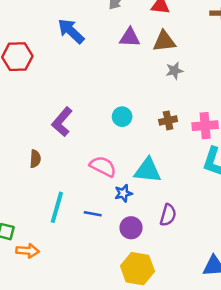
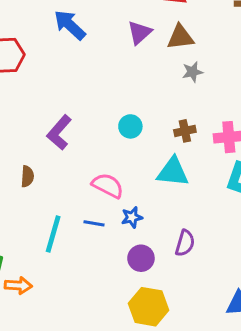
purple triangle: (130, 37) -> (139, 33), turned -45
cyan triangle: (148, 170) -> (173, 172), moved
blue line: (93, 214) -> (94, 223), moved

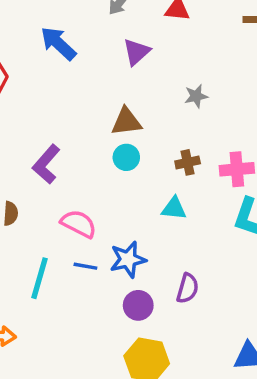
brown triangle: (180, 37) -> (126, 122), moved
cyan triangle: (173, 172) -> (174, 208), size x0.7
pink semicircle: (108, 186) -> (79, 224), moved
blue star: (132, 217) -> (128, 259), size x1.5

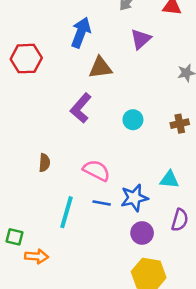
blue arrow: (58, 43) -> (81, 32), turned 68
brown triangle: (126, 122) -> (100, 68), moved
purple L-shape: (46, 164) -> (81, 108), moved
cyan triangle: (174, 208) -> (169, 180), moved

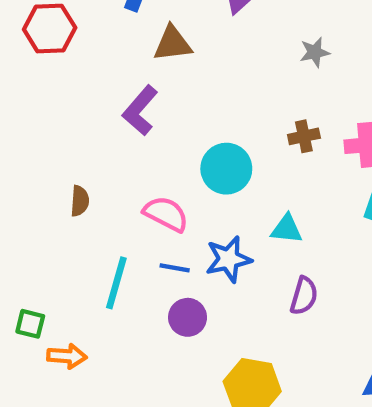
cyan circle: (133, 120) -> (226, 169), moved, size x1.5
purple circle: (142, 233) -> (188, 317), moved

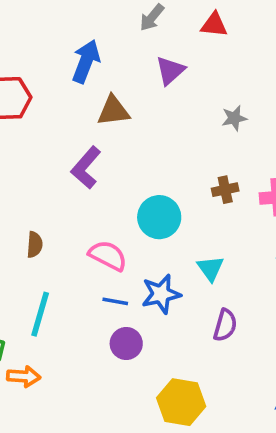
cyan triangle: (287, 229) -> (210, 268), turned 48
cyan line: (116, 283) -> (40, 314), moved

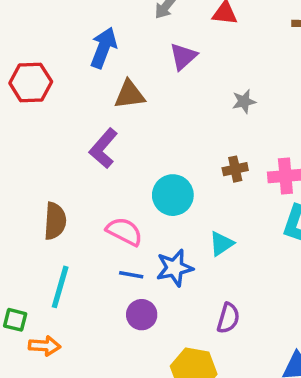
brown semicircle: (35, 245) -> (55, 221), size x1.5
cyan triangle: (210, 268) -> (221, 244), turned 32
purple semicircle: (225, 325) -> (228, 318), moved

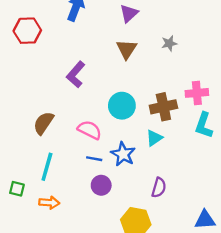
brown triangle: (130, 95) -> (127, 49), moved, turned -50
brown cross: (235, 169) -> (163, 107), moved, size x1.6
brown semicircle: (55, 221) -> (43, 123), turned -150
blue star: (175, 268) -> (123, 154), turned -30
orange arrow: (45, 346) -> (49, 203), moved

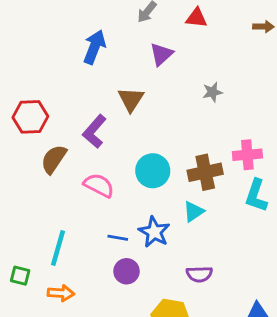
red hexagon: (27, 31) -> (30, 117), moved
brown triangle: (127, 49) -> (131, 99), moved
brown semicircle: (43, 123) -> (54, 159), moved
pink semicircle: (90, 130) -> (99, 185), moved
purple semicircle: (159, 188) -> (199, 274), turned 72

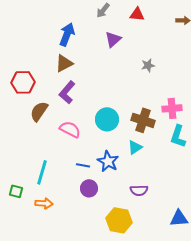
brown triangle: (131, 99) -> (64, 63), moved, turned 30
brown cross: (205, 172) -> (143, 120), turned 30

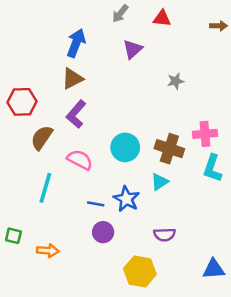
cyan line: (42, 172) -> (45, 188), moved

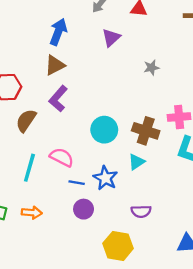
pink semicircle: (80, 160) -> (62, 157), moved
orange arrow: (48, 251) -> (32, 213), moved

